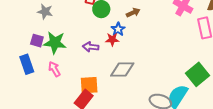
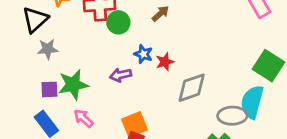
blue star: (118, 29) -> (143, 54), moved
red star: (112, 39) -> (165, 62), moved
gray diamond: (122, 70) -> (192, 88), moved

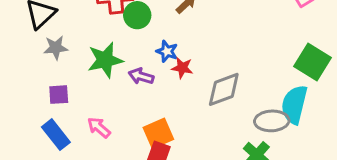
red star: (165, 62) -> (182, 68), moved, turned 30
purple arrow: (121, 75) -> (141, 76), turned 30
green star: (73, 85) -> (105, 60), moved

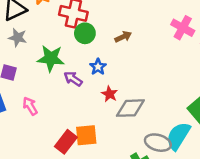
red star: (182, 68) -> (110, 94), moved
orange square: (158, 133) -> (86, 135), moved

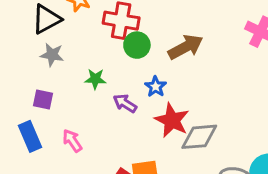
brown arrow: (123, 37) -> (186, 47), size x1.6
green star: (51, 58) -> (95, 79), size x0.6
red star: (110, 94) -> (172, 120), size x1.6

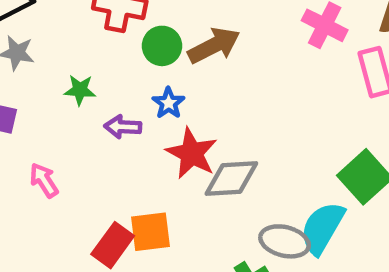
green circle: (137, 45) -> (162, 46), moved
purple arrow: (125, 103) -> (123, 127), turned -30

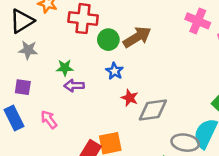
purple arrow: (123, 127) -> (74, 86), moved
red star: (192, 153) -> (130, 98), size x0.6

